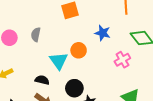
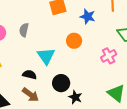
blue star: (103, 33) -> (88, 17), moved
orange circle: (79, 50) -> (74, 41), moved

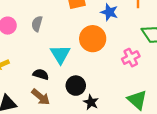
orange circle: (74, 41) -> (93, 39), size x1.5

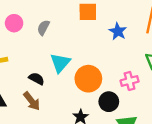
orange circle: (93, 39) -> (88, 79), moved
black circle: (76, 86) -> (109, 102), moved

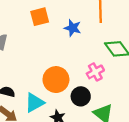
cyan triangle: (60, 63) -> (34, 103), moved, turned 35

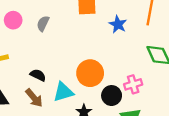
pink cross: (95, 72) -> (133, 84), moved

